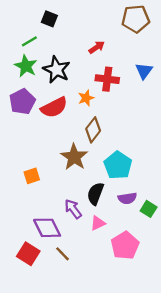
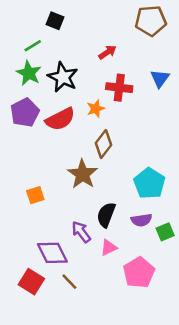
cyan pentagon: (118, 165) -> (149, 183), moved
green square: (149, 209) -> (165, 232), turned 35

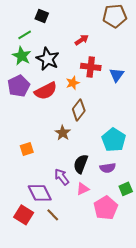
blue triangle: (160, 78) -> (117, 75), moved
brown star: (83, 174) -> (63, 133), size x0.7
green square: (165, 232) -> (126, 189), moved

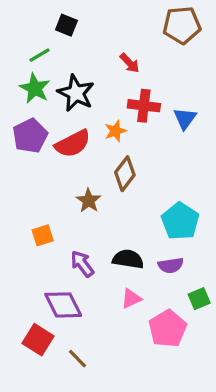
red arrow: (82, 40) -> (130, 63), turned 80
brown star: (63, 133) -> (89, 201), moved
black semicircle: (81, 164) -> (128, 259), turned 78
purple arrow: (62, 177) -> (82, 264), moved
brown line: (53, 215) -> (77, 359), moved

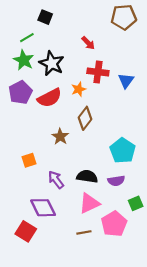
pink triangle: (131, 299) -> (89, 203), size x1.5
brown line: (77, 359) -> (84, 232), moved, turned -56

